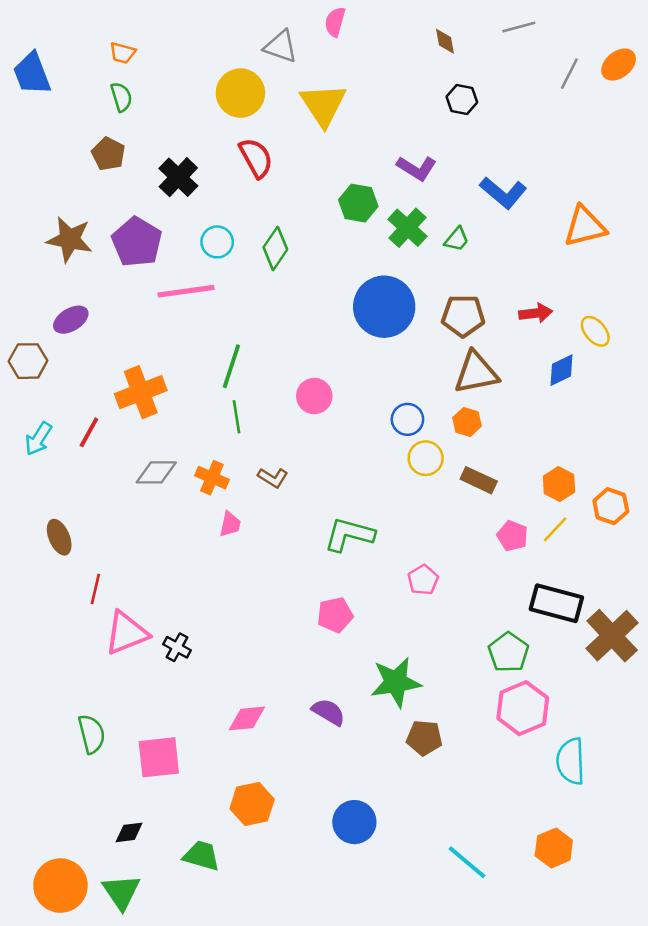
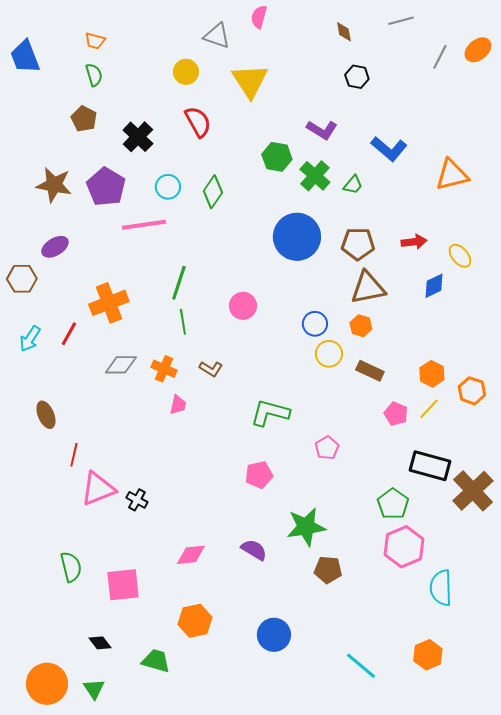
yellow circle: (240, 93) -> (186, 72), size x0.7
black diamond: (129, 832) -> (100, 643), turned 60
green triangle: (121, 892) -> (94, 689), size x0.7

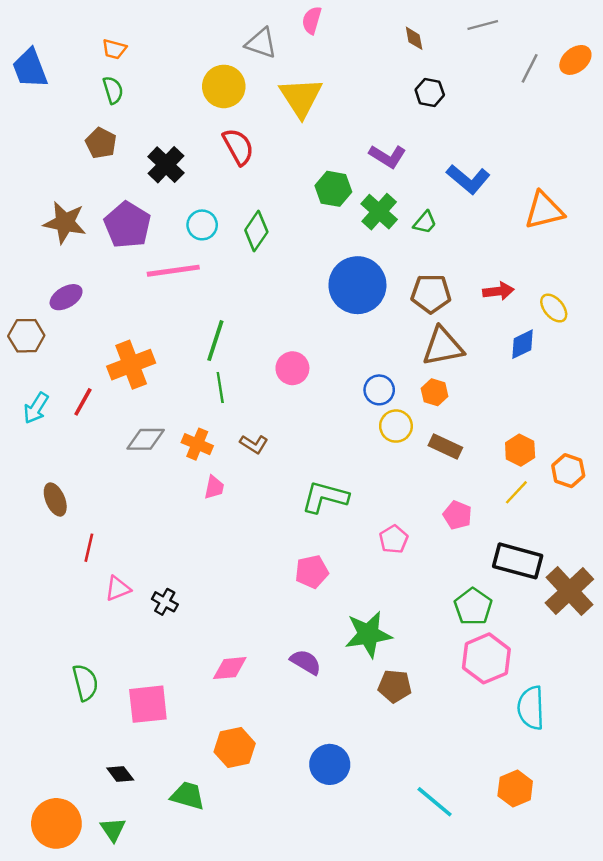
yellow circle: (186, 72) -> (224, 86), size x1.4
pink pentagon: (396, 414) -> (457, 515), moved
pink triangle: (98, 489) -> (118, 589), size x0.6

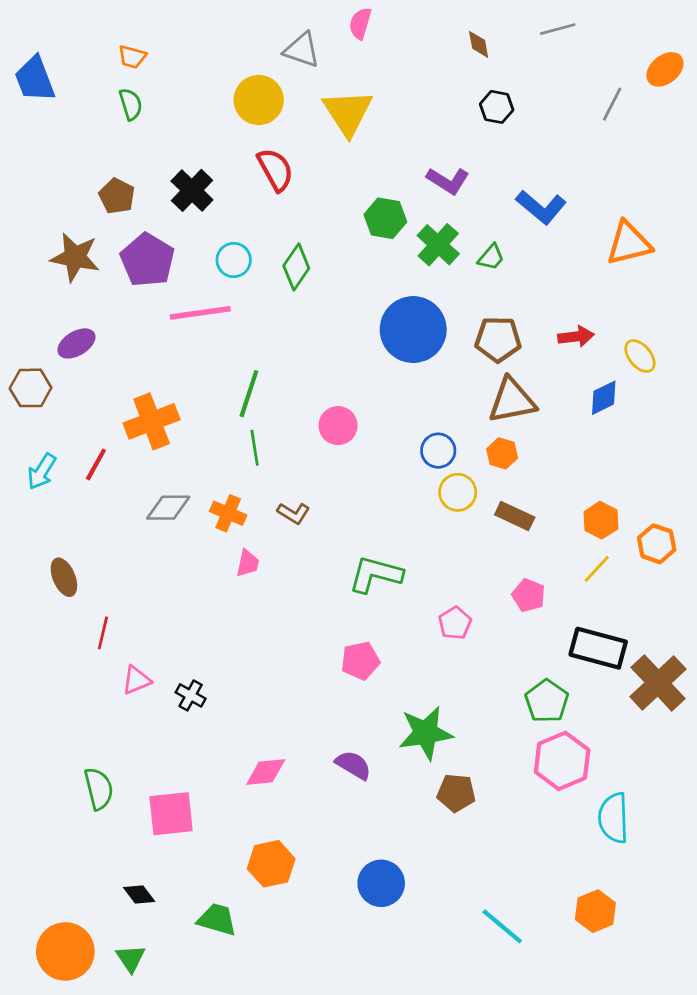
gray line: (530, 68) -> (612, 104), moved
brown pentagon: (101, 143) -> (117, 196), moved

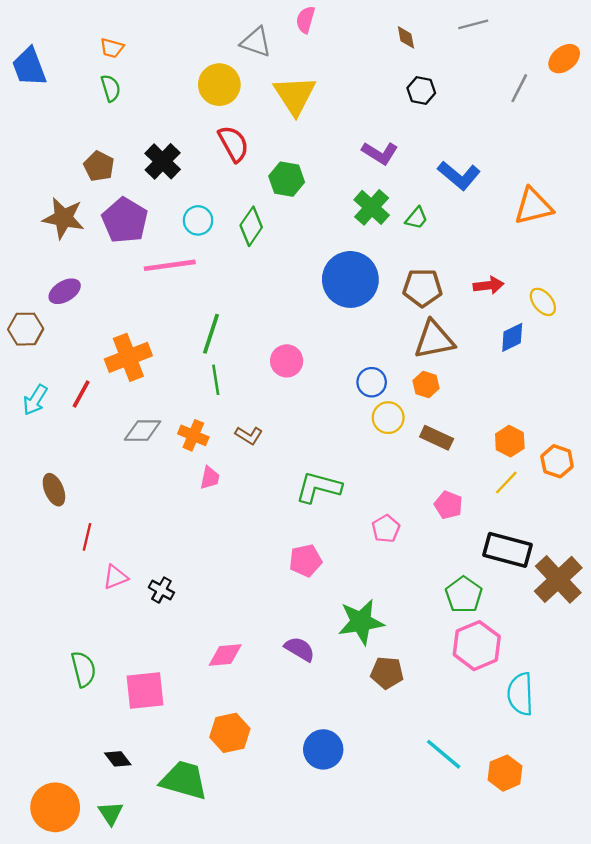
green hexagon: (385, 218) -> (287, 179), moved
green trapezoid: (217, 919) -> (184, 780), size x1.4
cyan line: (502, 926) -> (444, 754), moved

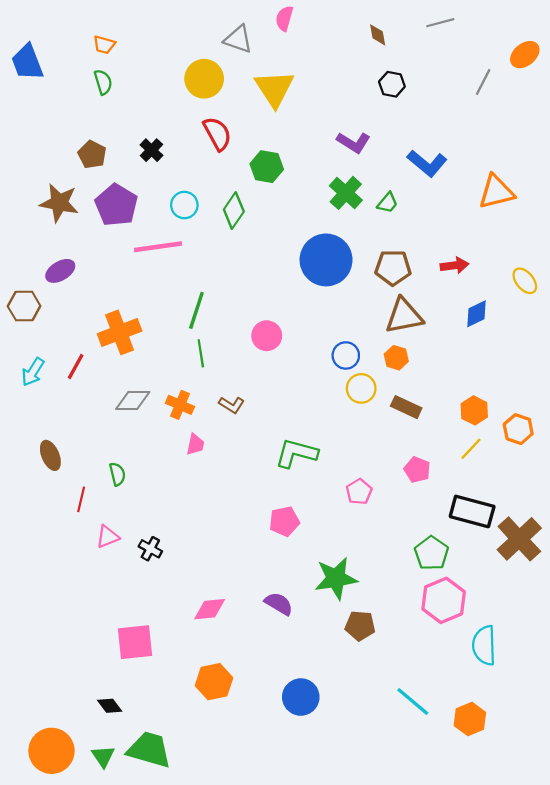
black cross: (163, 161) -> (151, 150), size x0.7
yellow ellipse: (543, 302) -> (525, 281), moved
green semicircle: (83, 669) -> (117, 474), moved, size x0.7
green trapezoid: (184, 780) -> (149, 750), moved

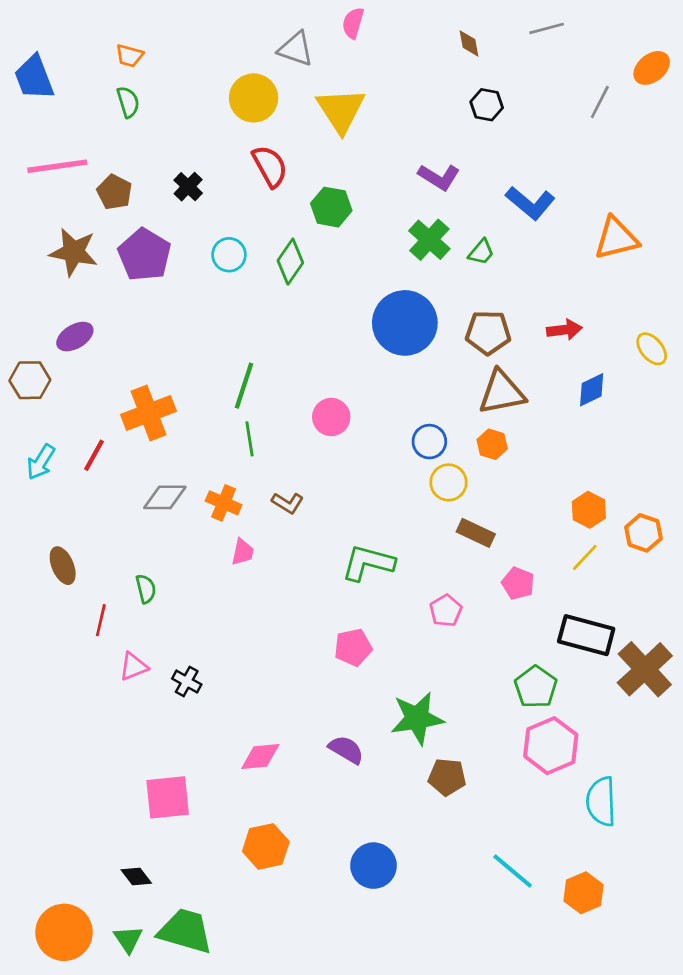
pink line: (158, 247) -> (57, 166), moved
brown rectangle: (406, 407) -> (476, 533), moved

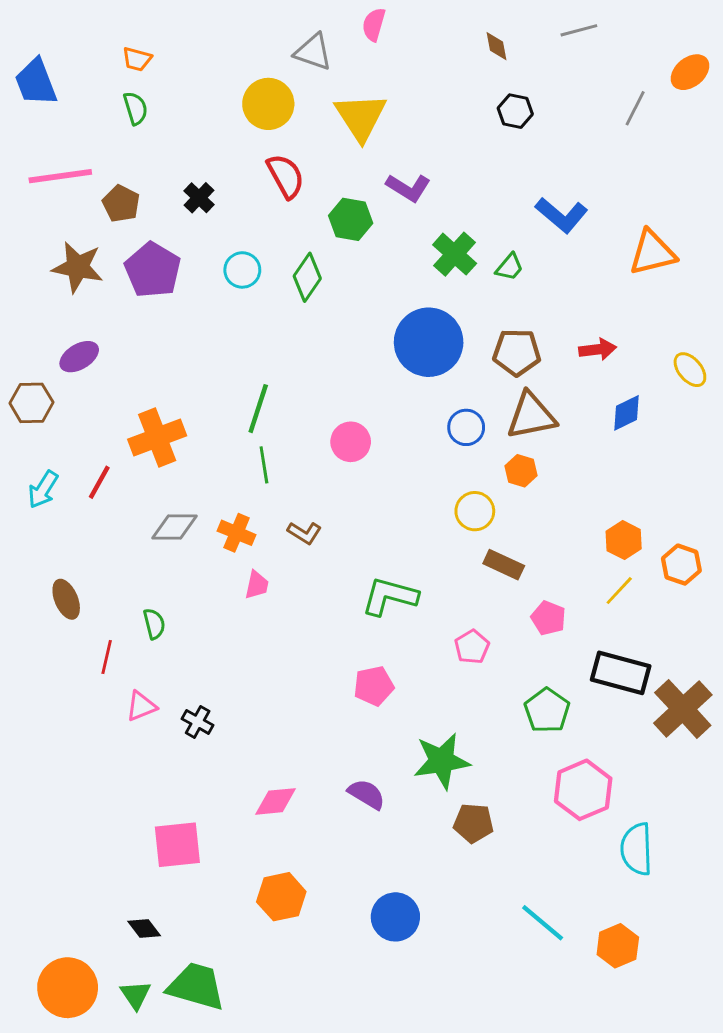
purple L-shape: (439, 177) -> (408, 188), moved
blue circle: (429, 442) -> (466, 427), moved
green pentagon: (536, 687) -> (547, 710), moved

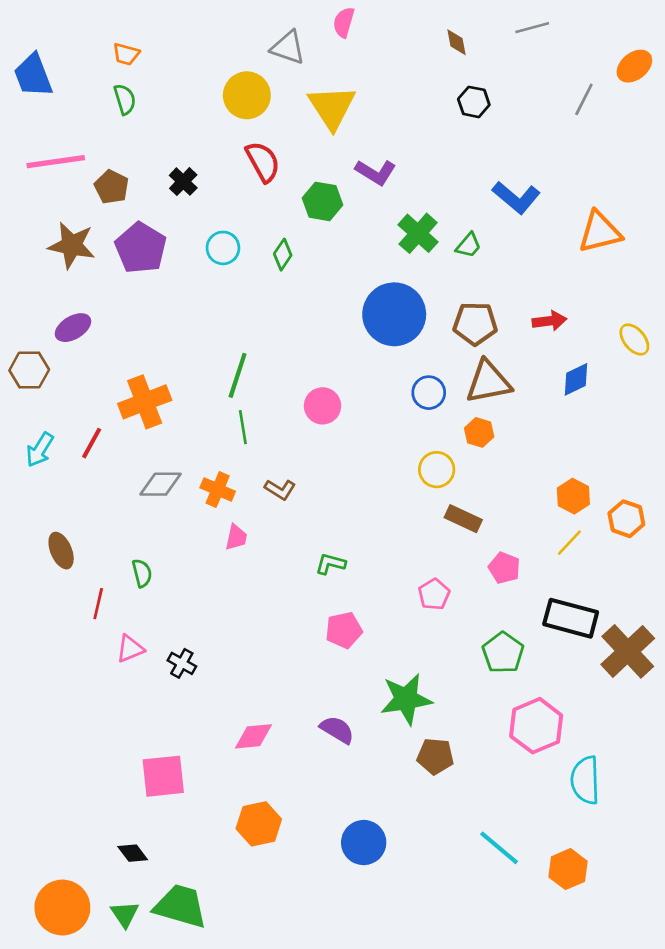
green diamond: (307, 277) -> (283, 255), size x0.7
green L-shape: (390, 596) -> (330, 564), moved, size x0.6

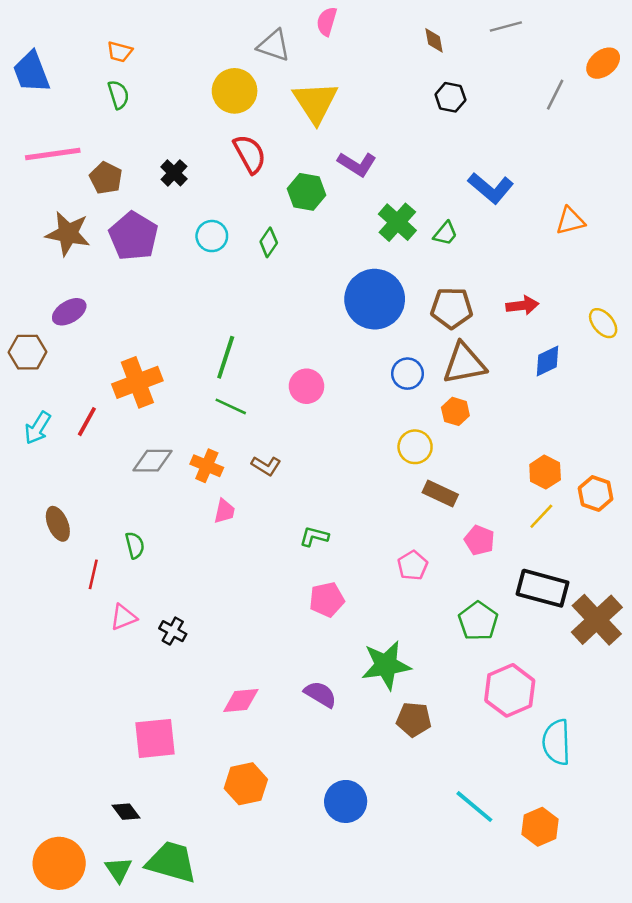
orange triangle: (600, 232) -> (570, 221), size x0.7
green line: (243, 427) -> (231, 406), turned -56

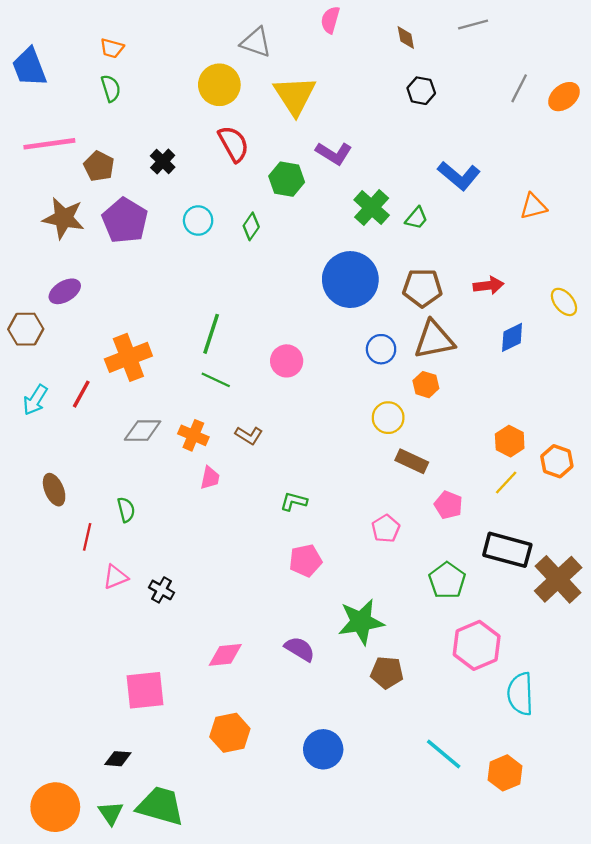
pink semicircle: (327, 21) -> (330, 20), moved
orange ellipse: (603, 63) -> (564, 97), moved
black diamond: (126, 812) -> (118, 759), turned -48

